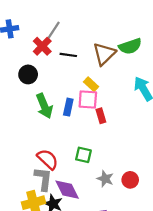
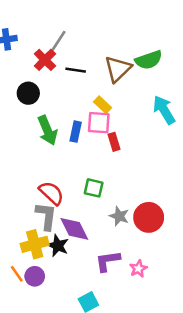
red circle: (130, 180) -> (149, 217), size x1.5

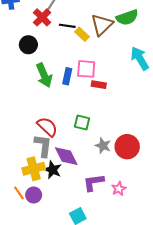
yellow rectangle: (103, 105) -> (82, 34), moved
red rectangle: (114, 142) -> (99, 85), turned -64

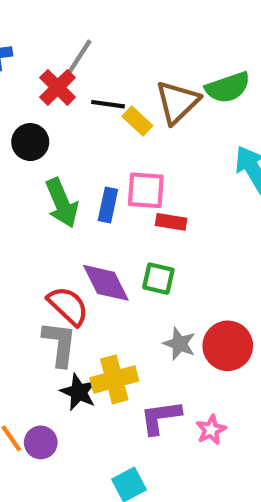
green square: (82, 122) -> (158, 279), moved
purple diamond: (66, 156) -> (106, 283), moved
yellow cross: (34, 169) -> (114, 379), moved

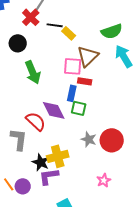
green semicircle: (228, 87) -> (112, 31), moved
brown triangle: (177, 102) -> (88, 56), moved
blue rectangle: (108, 205) -> (72, 93), moved
gray L-shape: (60, 344) -> (19, 139), moved
purple L-shape: (161, 417) -> (49, 176), moved

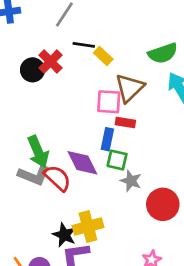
red cross: (31, 17) -> (51, 62), moved
green arrow: (33, 72) -> (38, 152), moved
gray L-shape: (19, 139) -> (34, 175), moved, turned 105
gray star: (89, 139) -> (131, 181), moved

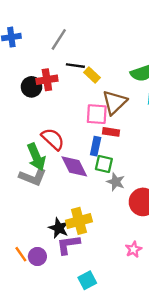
red cross: (51, 62) -> (47, 80), turned 36
red semicircle: (57, 178) -> (53, 139), moved

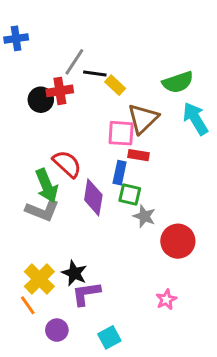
gray line: (59, 39) -> (74, 62), moved
purple diamond: (74, 166) -> (93, 197), turned 36
yellow cross: (79, 221) -> (39, 279), moved, turned -30
purple circle: (37, 257) -> (57, 330), moved

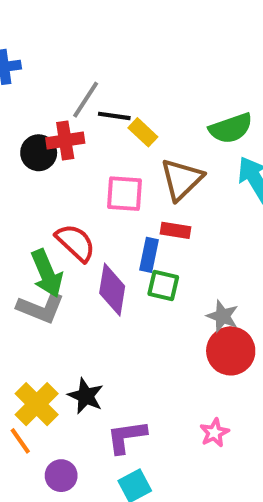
pink square: (121, 133) -> (124, 194), moved
gray star: (144, 216) -> (223, 316), moved
purple L-shape: (86, 294) -> (127, 437), moved

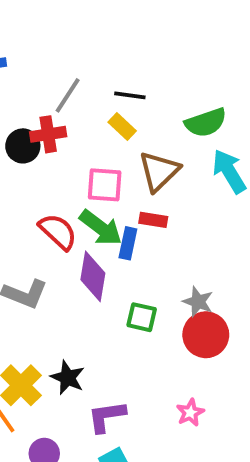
black line: (114, 116) -> (130, 95), moved
green arrow: (47, 273) -> (101, 228), moved, turned -30
green square: (163, 286) -> (142, 317), moved

